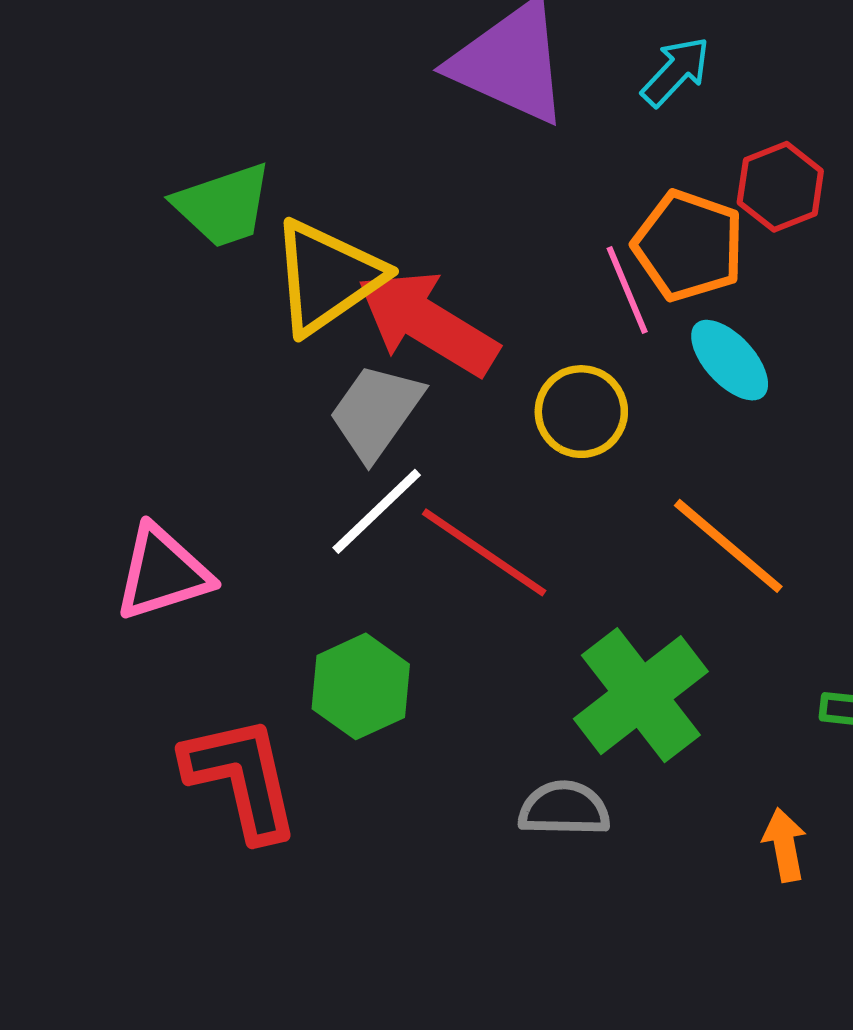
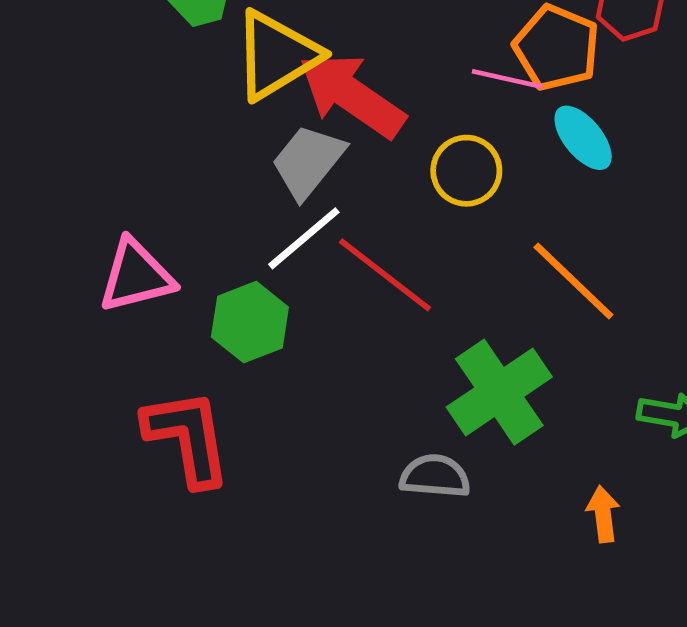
pink line: (627, 290) -> (507, 79), turned -58
green hexagon: (361, 686) -> (250, 322), moved

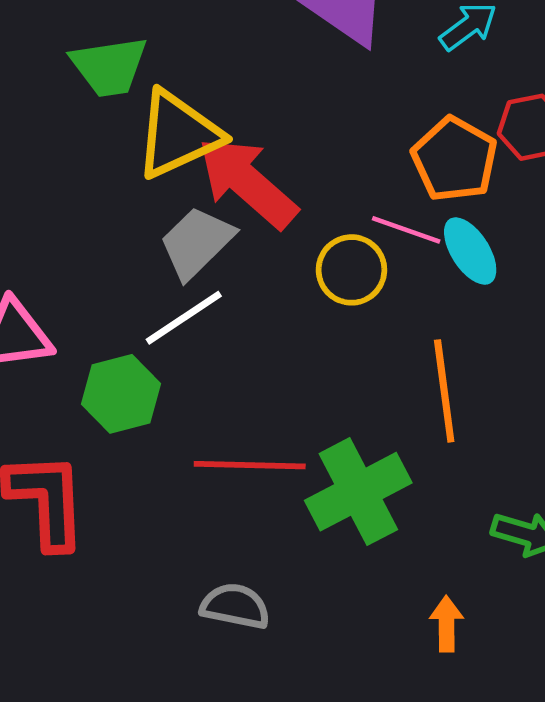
pink line: (507, 79) -> (406, 230), moved
red line: (385, 275) -> (250, 465), moved, turned -43
orange line: (573, 281) -> (444, 391), turned 32
gray semicircle: (435, 476) -> (235, 606), moved

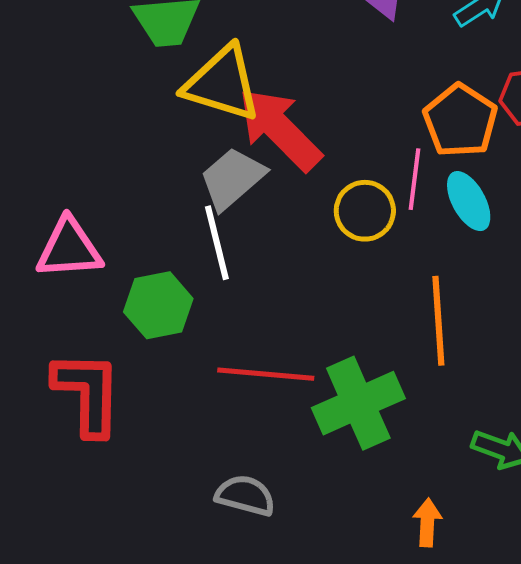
yellow triangle: (178, 134) -> (222, 84), turned 38
pink line: (406, 230) -> (414, 179), turned 74
white line: (184, 318) -> (217, 243), turned -74

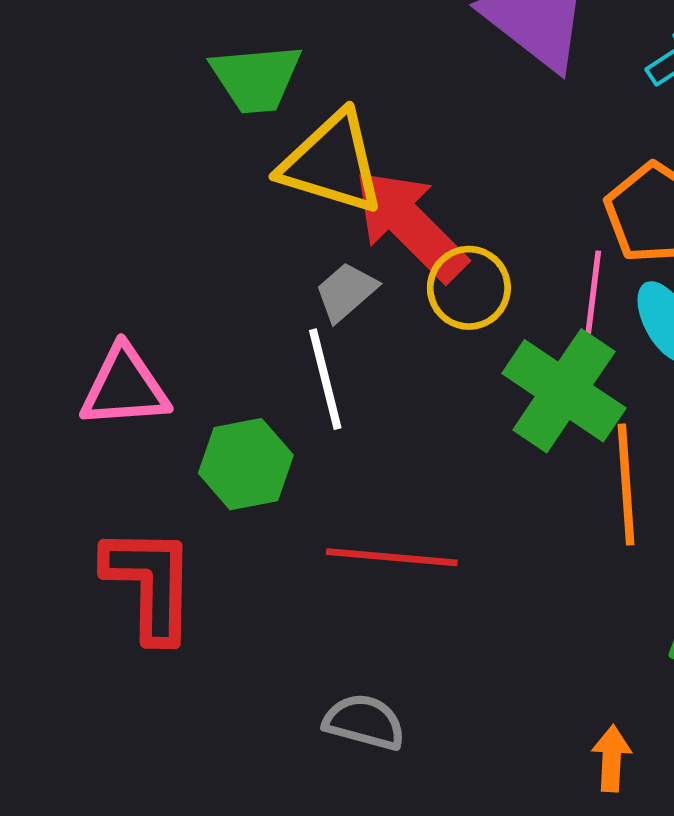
gray trapezoid: (232, 178) -> (346, 292), size x0.7
yellow circle: (365, 211) -> (469, 288), moved
green cross: (358, 403) -> (564, 391), moved, turned -32

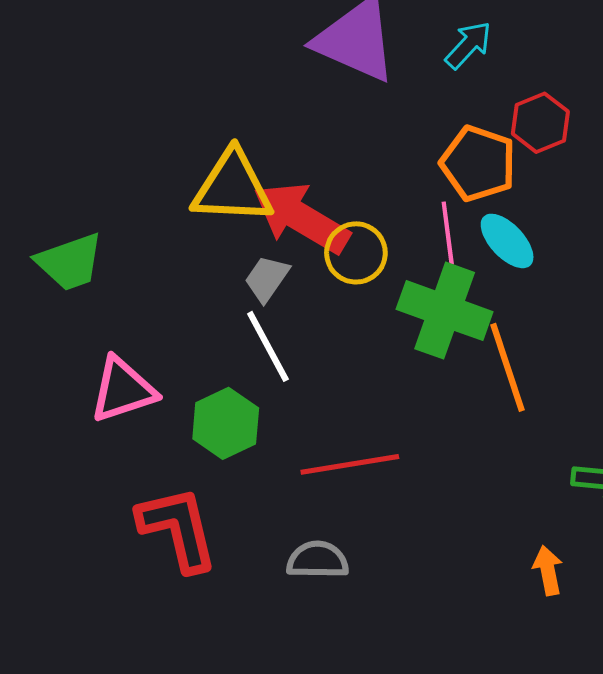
green trapezoid: (256, 78) -> (70, 262), moved
gray semicircle: (364, 722) -> (318, 560), moved

